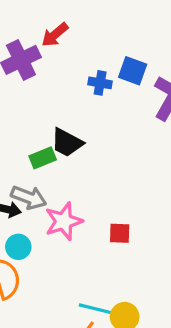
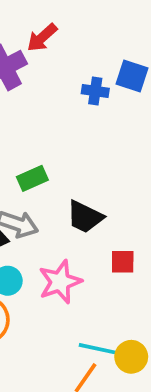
black trapezoid: (67, 143) -> (85, 217), moved
pink star: (64, 221) -> (60, 282), moved

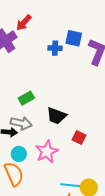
red square: (123, 262) -> (79, 138), turned 32

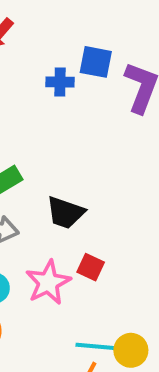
red square: (79, 138) -> (91, 267), moved

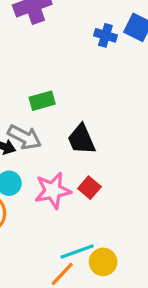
black trapezoid: (65, 213) -> (81, 139), turned 32
cyan line: (97, 347) -> (77, 251), turned -40

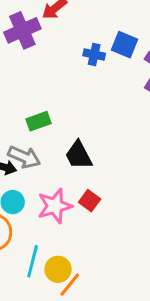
cyan line: (77, 251) -> (33, 261), moved, turned -52
yellow circle: (103, 262) -> (58, 269), moved

